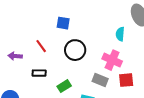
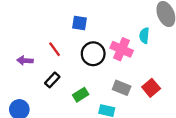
pink cross: (112, 60) -> (122, 49), moved
black rectangle: (39, 73) -> (52, 80), turned -48
red square: (126, 80) -> (151, 88), turned -35

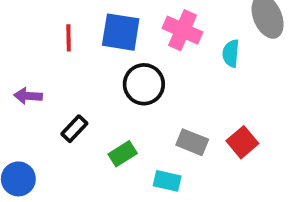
blue square: (80, 23) -> (121, 32), size x1.5
red line: (55, 49) -> (69, 38), moved, turned 35
pink cross: (122, 49) -> (183, 30), moved

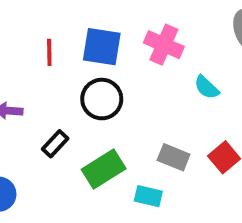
cyan semicircle: (231, 53) -> (207, 87), moved, turned -52
black circle: (144, 84) -> (102, 99), moved
green rectangle: (123, 154) -> (104, 169), size x1.5

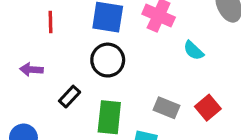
red line: (49, 52) -> (50, 22), moved
green rectangle: (104, 169) -> (109, 117), turned -52

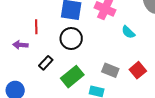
red line: (50, 22) -> (36, 27), moved
green rectangle: (109, 117) -> (72, 77), turned 45

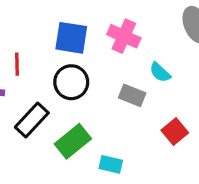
black rectangle: (46, 63) -> (32, 120), size x1.5
gray rectangle: (110, 70) -> (132, 95), moved

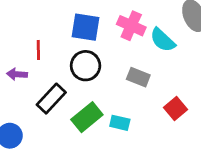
cyan semicircle: (160, 72) -> (163, 40), moved, size x1.4
cyan rectangle: (111, 164) -> (120, 123), moved

